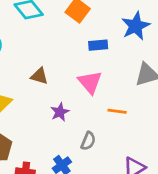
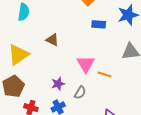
pink triangle: (90, 82) -> (86, 64), moved
purple star: (60, 112) -> (58, 84), moved

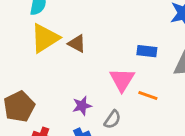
blue rectangle: (99, 24) -> (147, 51), moved
yellow triangle: (18, 55) -> (45, 38), moved

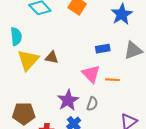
purple star: (82, 106) -> (68, 100), size x1.5
brown pentagon: (19, 107) -> (24, 114), turned -30

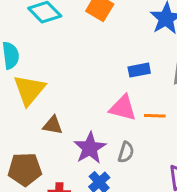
brown triangle: (52, 57) -> (53, 125), moved
pink triangle: (91, 74) -> (123, 108), turned -30

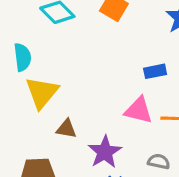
gray semicircle: (126, 152) -> (159, 162), moved, turned -95

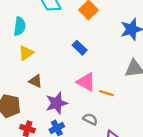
blue rectangle: (155, 71) -> (80, 48), moved, turned 40
yellow triangle: (42, 93) -> (26, 53), size x0.7

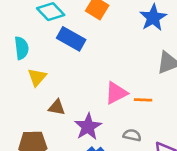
blue rectangle: (80, 48) -> (71, 39), moved, size x1.5
pink triangle: (86, 82) -> (116, 93), turned -42

